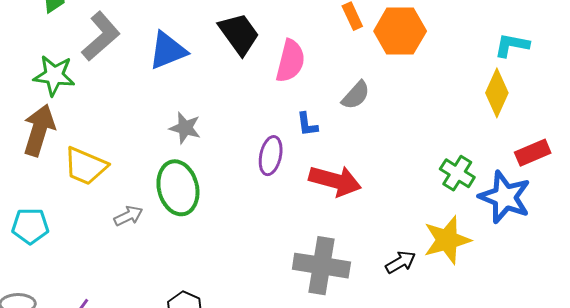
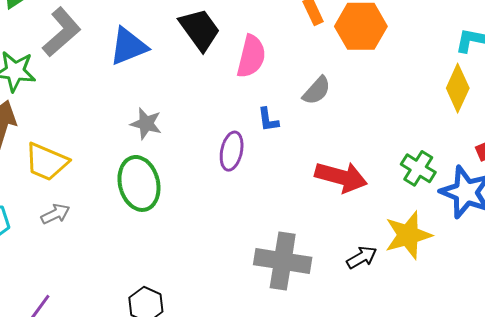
red arrow: (335, 181) -> (341, 177), moved
gray arrow: (128, 216) -> (55, 214), moved

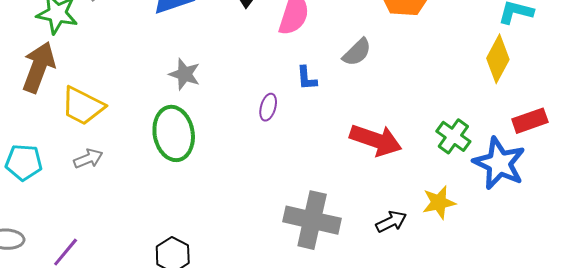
purple ellipse: (232, 151) -> (268, 107), size x0.7
yellow star: (408, 235) -> (439, 202), size x0.7

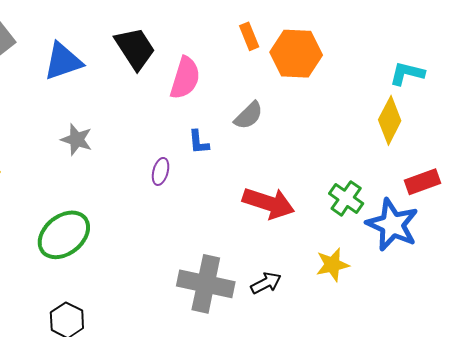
green ellipse: (174, 133) -> (64, 235), moved, turned 62
black arrow: (391, 222) -> (266, 283), moved

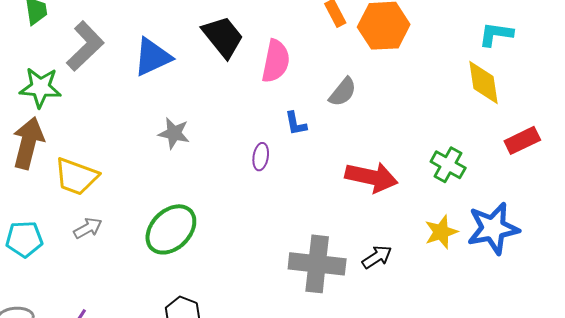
yellow diamond: (390, 120) -> (483, 83), turned -30
blue star: (392, 225) -> (493, 228), moved, turned -30

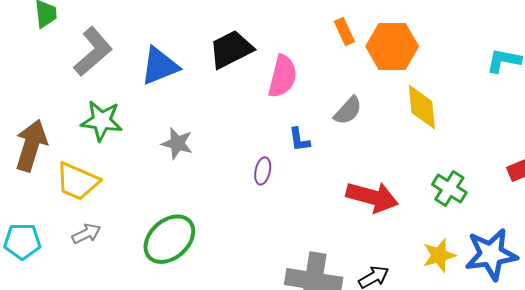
black trapezoid: (223, 37) -> (231, 49), turned -81
yellow diamond: (483, 83) -> (422, 107), moved
green star: (40, 88) -> (102, 121), moved

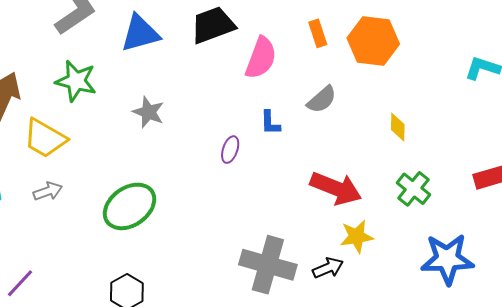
orange rectangle: (344, 31) -> (318, 33), moved
yellow diamond: (422, 107) -> (398, 127), moved, size x0.6
yellow star: (439, 255) -> (357, 237), moved

